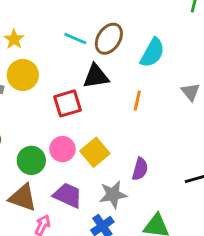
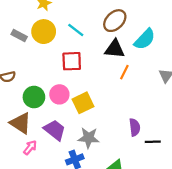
cyan line: (75, 39) -> (76, 30), moved
black triangle: (96, 76) -> (115, 49), moved
purple semicircle: (140, 169) -> (135, 127), moved, turned -36

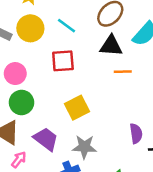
orange line: (124, 72) -> (123, 72), turned 64
pink circle: (59, 94) -> (15, 74), moved

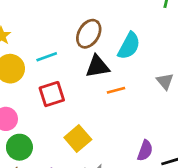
cyan line: (67, 26) -> (47, 57), turned -42
purple semicircle: (136, 134) -> (145, 151), turned 42

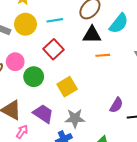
red square: (52, 94) -> (53, 49), turned -36
green circle: (19, 147) -> (34, 77), moved

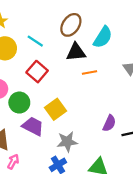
cyan line: (55, 20) -> (35, 41), turned 49
purple trapezoid: (43, 114) -> (33, 126), moved

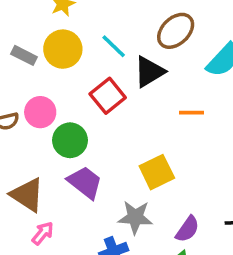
black triangle: (76, 52) -> (149, 72), moved, turned -36
yellow square: (55, 109) -> (157, 172), moved
purple semicircle: (109, 123) -> (187, 229), moved

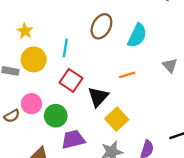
cyan line: (114, 46) -> (65, 48), turned 72
black triangle: (149, 72) -> (98, 97), moved
purple trapezoid: (85, 182) -> (73, 139), turned -35

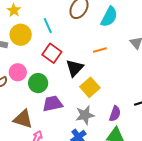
cyan line: (65, 48) -> (48, 26), turned -35

